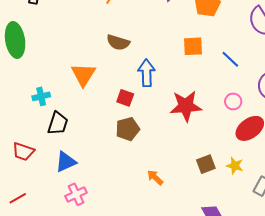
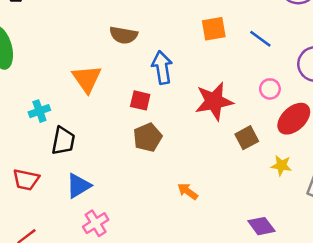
brown square: (206, 164) -> (247, 138), moved

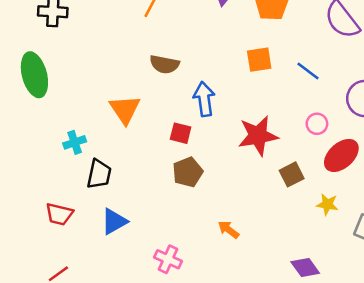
pink cross: (96, 223) -> (168, 259), moved, turned -35

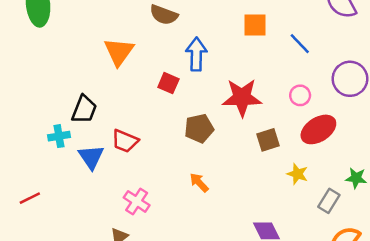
cyan cross: (75, 142) -> (59, 136), moved
brown pentagon: (188, 172) -> (199, 128), moved
red trapezoid: (59, 214) -> (125, 141), moved
blue triangle: (114, 221) -> (91, 157), turned -44

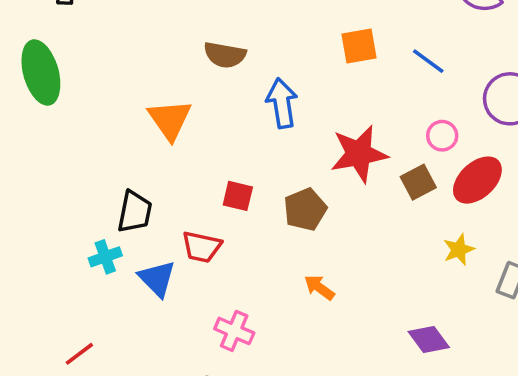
red square: (168, 83) -> (238, 196), moved
brown square: (268, 140) -> (418, 182), moved
yellow star: (297, 174) -> (459, 250), turned -30

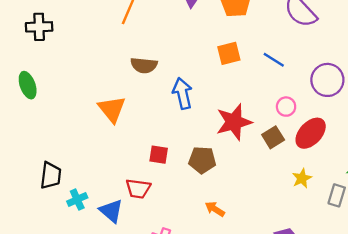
green ellipse: (41, 72) -> (28, 85), size x0.7
brown pentagon: (305, 209) -> (202, 160), turned 30
black trapezoid: (135, 212) -> (51, 175), moved

